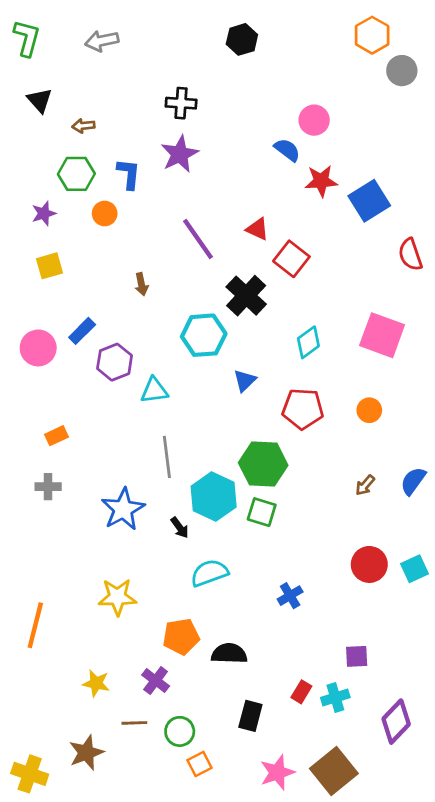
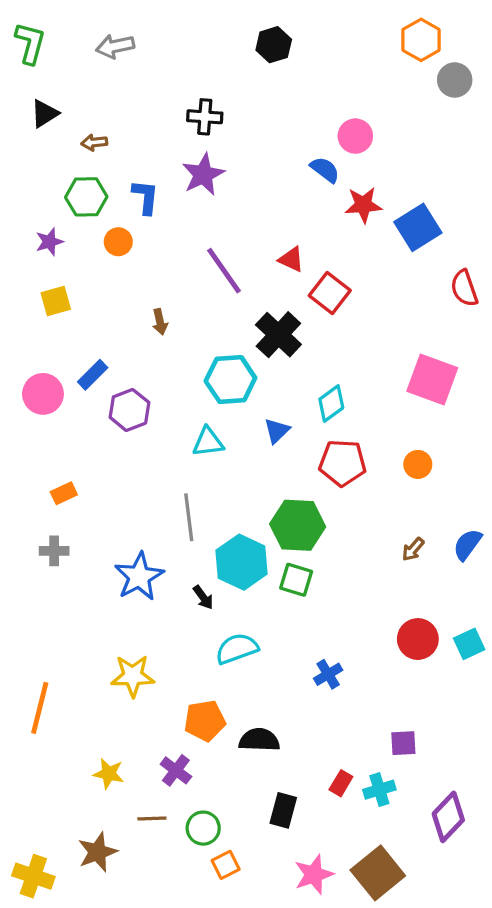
black triangle: (40, 100) -> (45, 114), turned 40
cyan diamond: (308, 342) -> (331, 404), moved
cyan triangle: (154, 390) -> (208, 442), moved

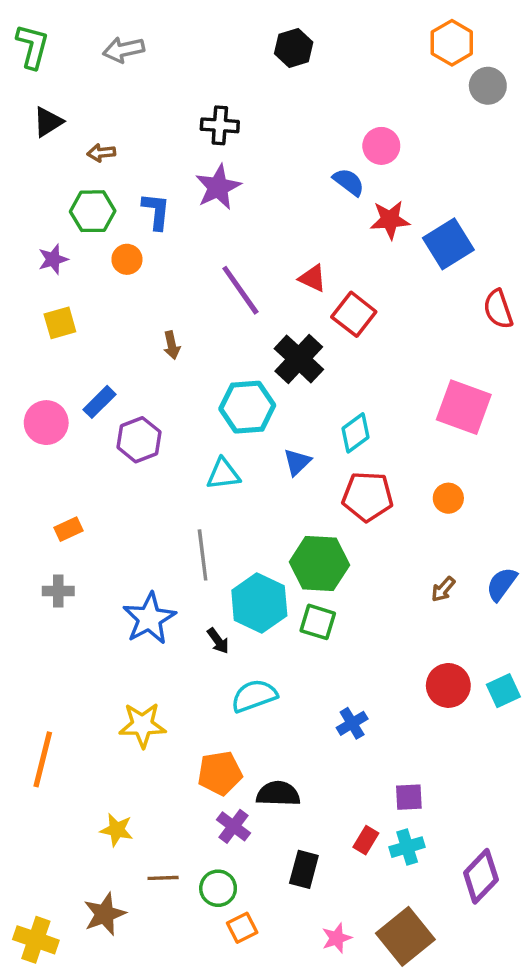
purple square: (403, 743) -> (409, 797), moved
purple cross: (176, 770) -> (234, 826), moved
pink star: (314, 874) -> (337, 938), size x0.7

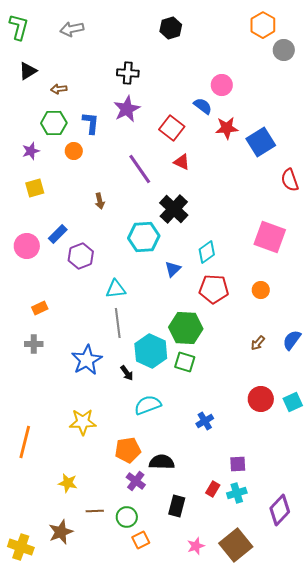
red square: (354, 314) -> (172, 128), moved
cyan triangle: (223, 474) -> (116, 289), moved

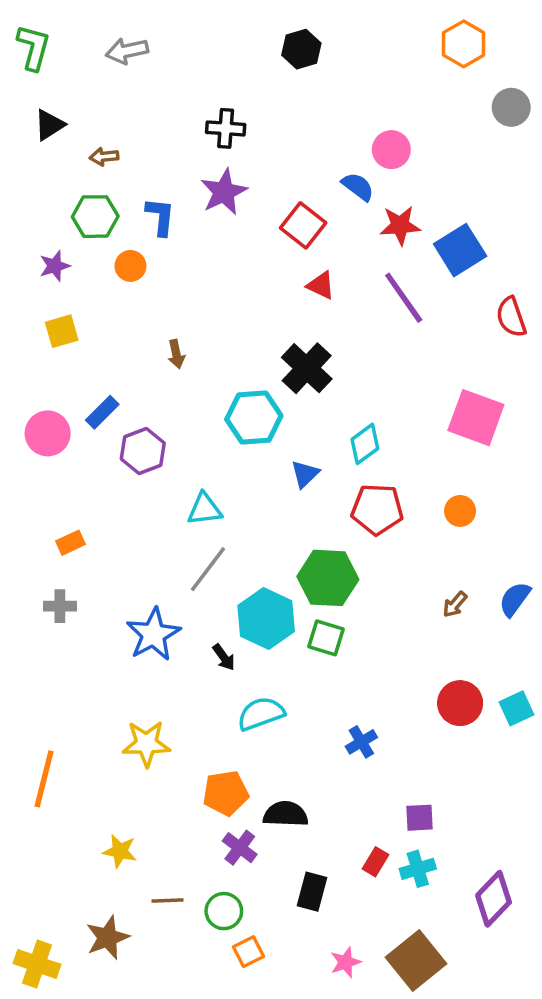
gray circle: (284, 50) -> (511, 107), moved
purple line: (140, 169) -> (404, 298), moved
gray line: (118, 323) -> (208, 569), turned 44

